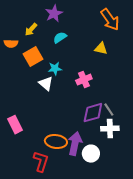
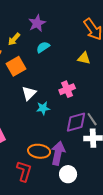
cyan star: (55, 69) -> (43, 108), moved
white triangle: (46, 84) -> (29, 93), turned 35
white circle: (91, 154) -> (68, 174), moved

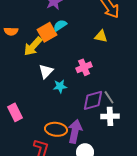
yellow arrow: (14, 39) -> (33, 46), moved, size x1.5
orange square: (16, 66) -> (47, 32), moved

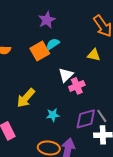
yellow arrow: (33, 46) -> (26, 98), moved
white triangle: (46, 71) -> (66, 75), moved
cyan star: (60, 86) -> (53, 115), moved

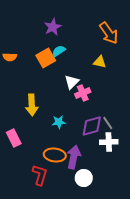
yellow arrow: (26, 98) -> (32, 105), turned -45

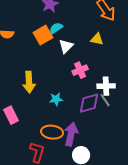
white triangle: (72, 82) -> (66, 46), moved
white cross: (109, 142) -> (106, 86), moved

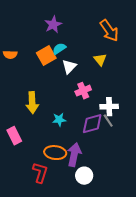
yellow triangle: (97, 39) -> (100, 60), turned 40

